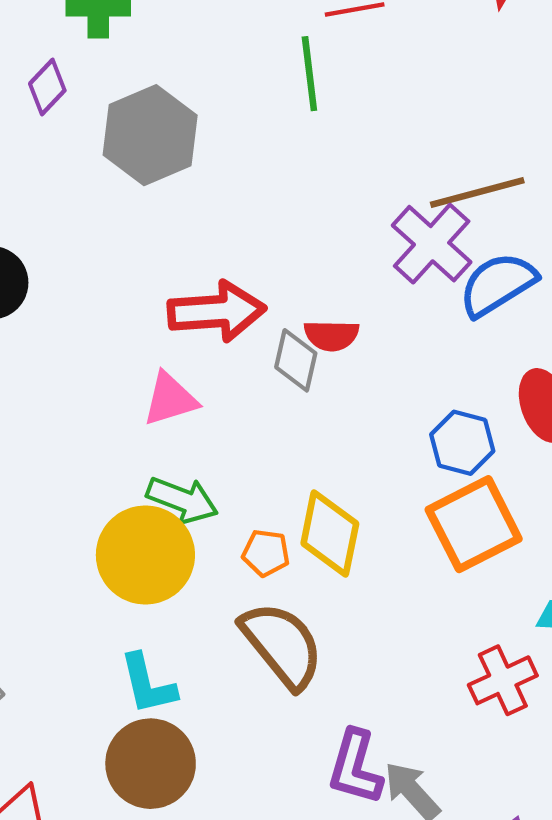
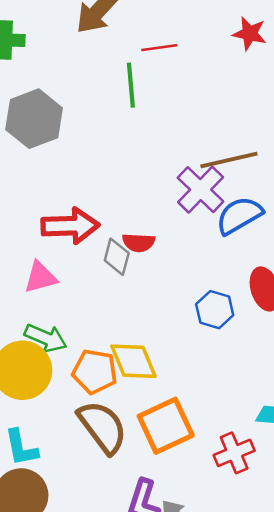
orange square: (474, 524) -> (166, 426), moved
yellow diamond: (330, 533) -> (133, 361), turned -36
orange pentagon: (266, 553) -> (95, 372), size x1.6

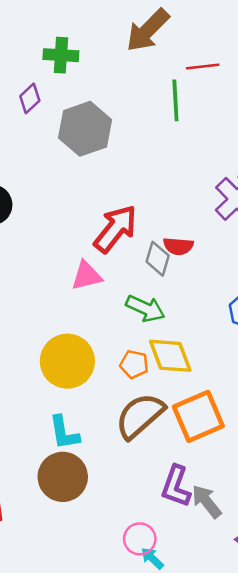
red arrow: (70, 226) -> (116, 229), turned -51
green arrow: (46, 338) -> (145, 308), moved
orange pentagon: (95, 372) -> (134, 364), size x0.7
brown semicircle: (102, 427) -> (140, 416), turned -96

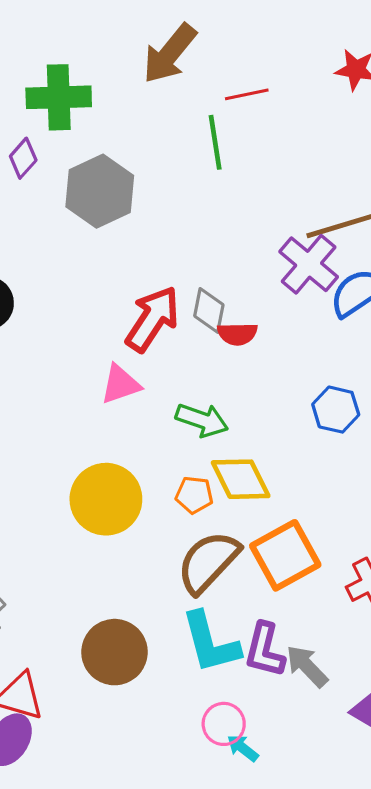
green cross: (61, 55) -> (59, 97), size x1.4
gray diamond: (158, 259) -> (209, 310), moved
cyan L-shape: (64, 433) -> (210, 643), moved, size x1.4

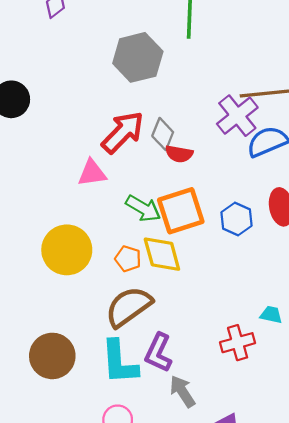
gray hexagon: (100, 191) -> (138, 57), moved
orange square: (285, 555) -> (181, 211), moved
purple L-shape: (265, 650) -> (158, 353), moved

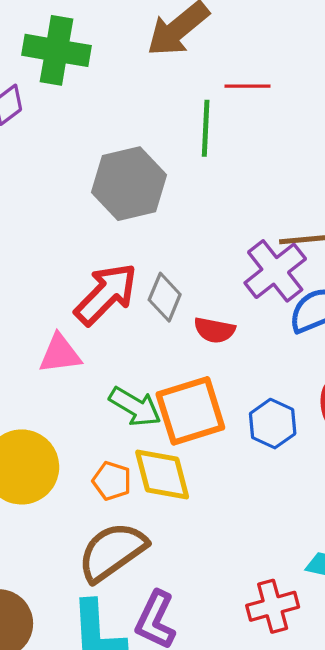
red semicircle: (179, 154) -> (215, 330), moved

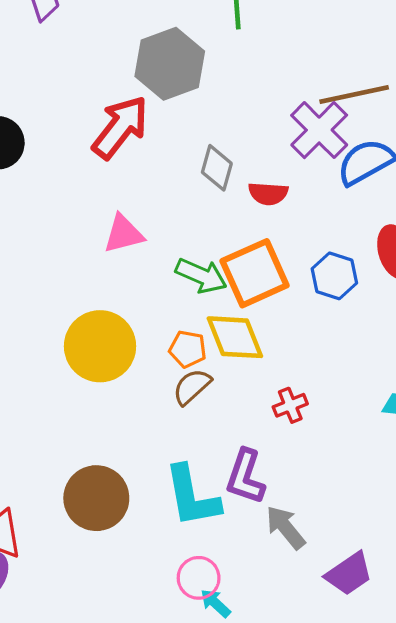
red arrow: (106, 294) -> (120, 127), moved
brown semicircle: (112, 552) -> (192, 387), moved, size x0.6
red cross: (273, 606) -> (290, 405), moved, size x0.7

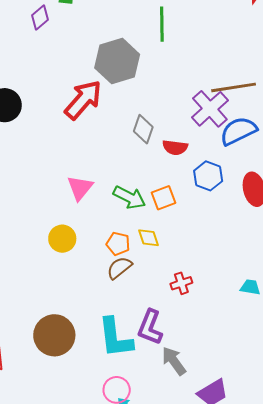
pink triangle: (124, 234) -> (80, 188), moved, turned -40
orange square: (255, 273) -> (163, 198), size x0.6
blue hexagon: (334, 276) -> (208, 176), moved
yellow diamond: (235, 337) -> (149, 238), size x0.6
yellow circle: (100, 346) -> (62, 239), size x0.6

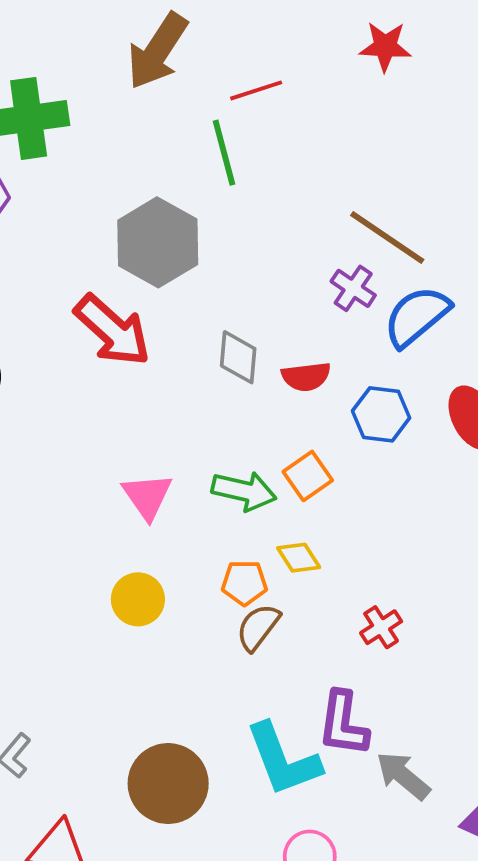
brown line: (234, 87) -> (387, 237), turned 57
red arrow: (83, 100) -> (112, 330), turned 105
purple cross: (210, 109) -> (353, 288), size x0.6

